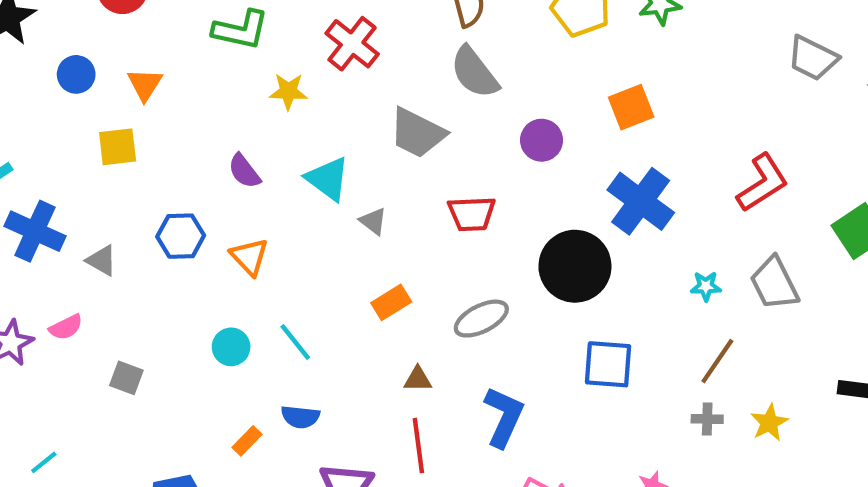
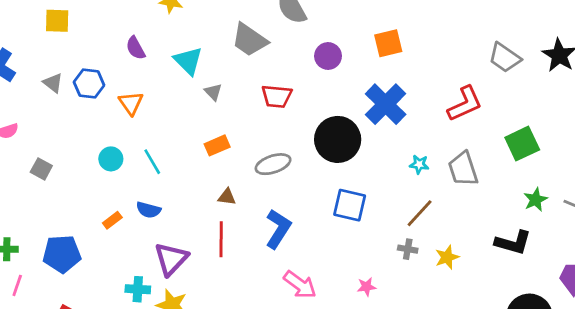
gray trapezoid: (813, 58) -> (505, 58), moved
gray triangle: (102, 260) -> (53, 83), moved

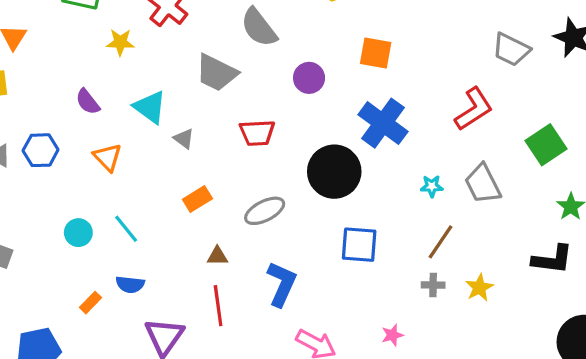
orange square: (388, 43) -> (376, 53), turned 32
orange triangle: (131, 103) -> (108, 157), moved

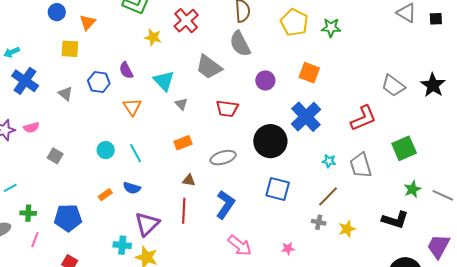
blue hexagon: (41, 150) -> (99, 82), moved

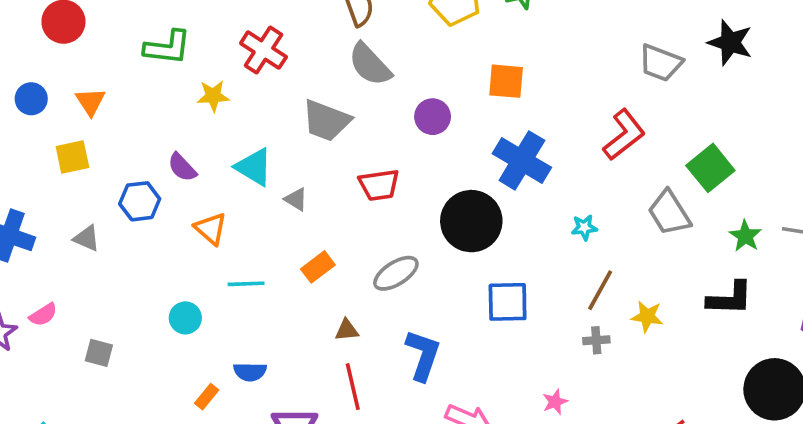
cyan line: (136, 153) -> (246, 284), moved, turned -48
gray trapezoid: (361, 165) -> (669, 213), moved
yellow star: (347, 229) -> (647, 316), moved, turned -30

